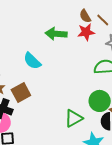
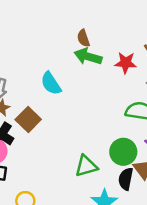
brown semicircle: (85, 16) -> (83, 38), moved
brown square: (21, 92) -> (28, 120), turned -30

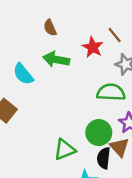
green arrow: (88, 56) -> (56, 59), moved
red star: (126, 63) -> (93, 47), turned 30

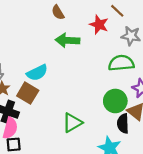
cyan semicircle: (23, 74) -> (37, 73), moved, turned -70
green triangle: (65, 150) -> (72, 123), moved

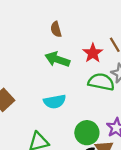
green semicircle: (121, 63) -> (101, 82), moved
cyan semicircle: (37, 73) -> (55, 102), moved

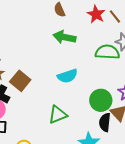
red star: (93, 53) -> (96, 14), moved

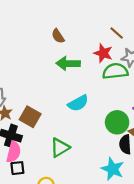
red star: (96, 14) -> (103, 53), moved
green triangle: (58, 115) -> (60, 148), moved

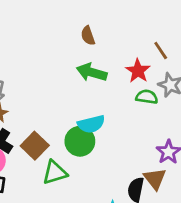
green semicircle: (115, 71) -> (147, 97), size x0.7
brown square: (30, 117) -> (35, 146), moved
green circle: (117, 122) -> (80, 141), moved

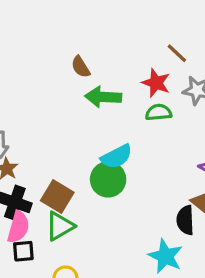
brown semicircle: (88, 36) -> (81, 67), moved
green semicircle: (147, 97) -> (159, 112), moved
green triangle: (55, 173) -> (60, 226), moved

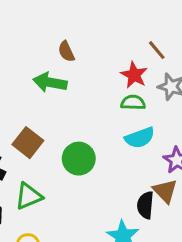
green arrow: (103, 97) -> (50, 82), moved
cyan semicircle: (117, 157) -> (140, 138), moved
brown square: (57, 197) -> (28, 143), moved

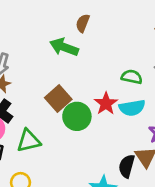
brown semicircle: (66, 51) -> (83, 23), turned 36
red star: (134, 75) -> (106, 104), moved
brown square: (28, 143) -> (58, 99), moved

